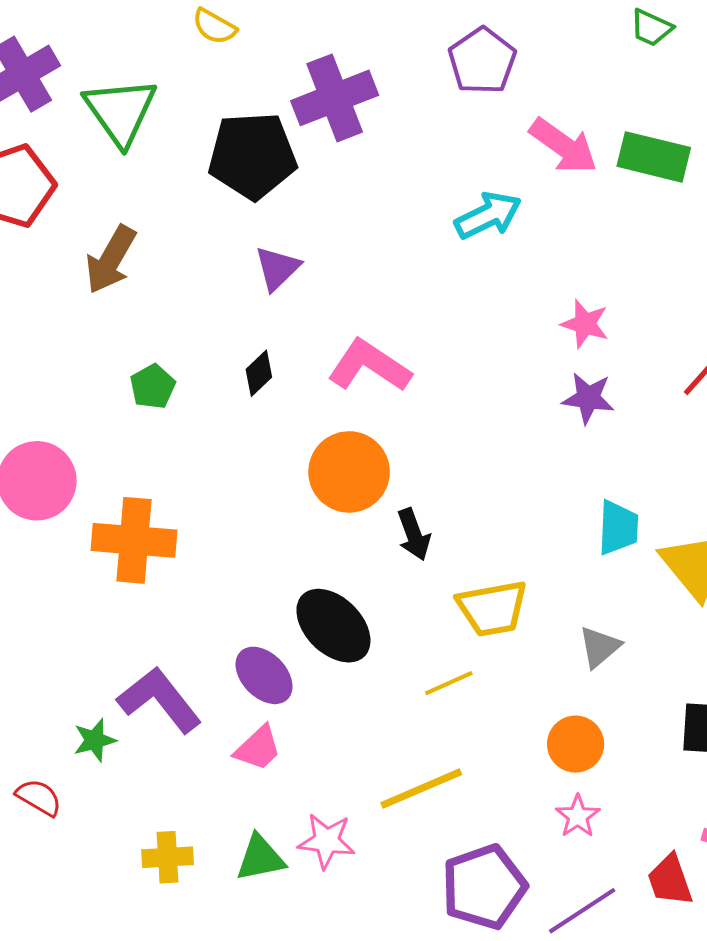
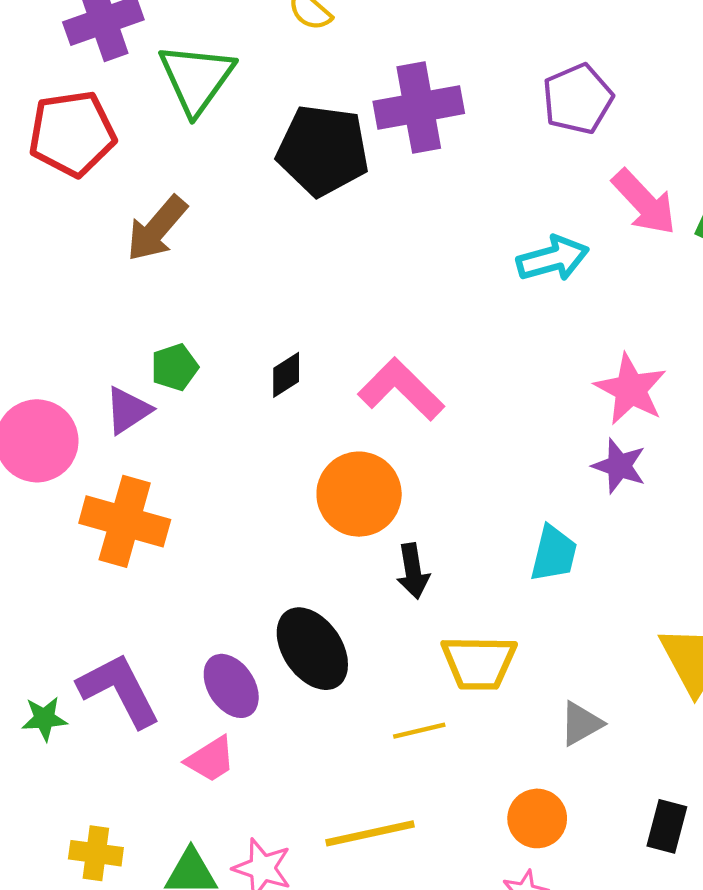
purple triangle: (277, 268) -> (128, 410), moved
pink star: (585, 324) -> (631, 389), size x1.4
cyan trapezoid: (618, 528) -> (554, 554), moved

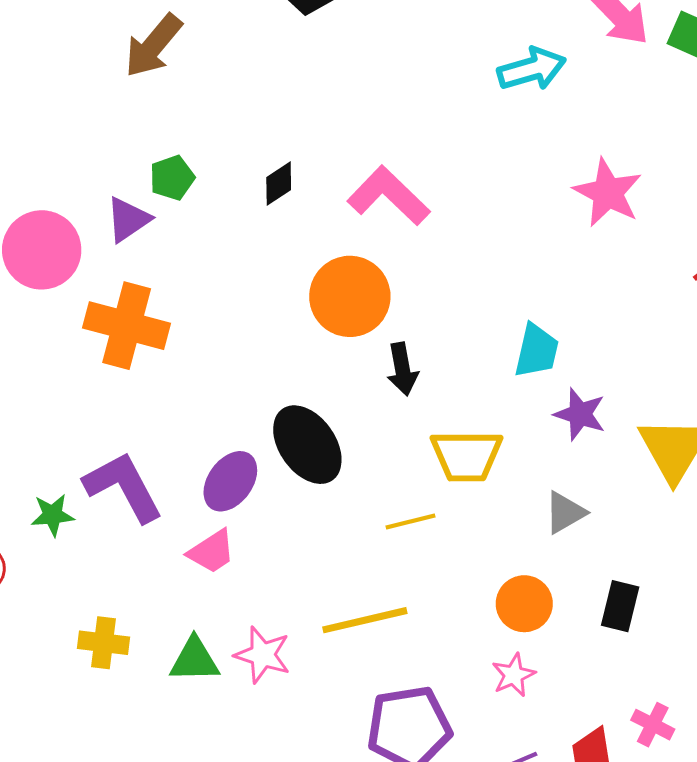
purple star: (619, 466) -> (580, 414), moved
purple ellipse: (231, 686) -> (230, 481), turned 70
black rectangle: (667, 826) -> (620, 606), moved

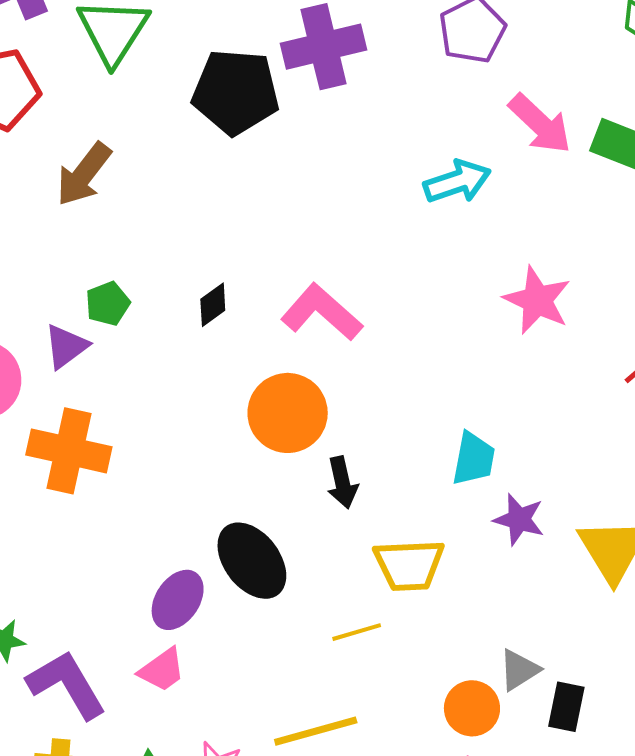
purple L-shape: (123, 487) -> (67, 684), moved
gray triangle: (565, 513) -> (519, 670), moved

